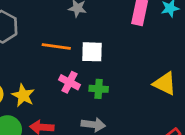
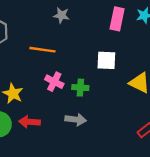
white square: (92, 52) -> (106, 60), moved

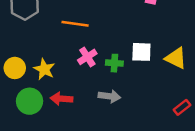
white square: (106, 60) -> (141, 52), moved
pink cross: (54, 82) -> (87, 57), turned 30

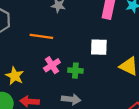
white square: (141, 52) -> (99, 47), moved

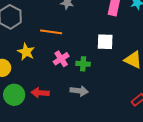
yellow star: (15, 76) -> (26, 52), moved

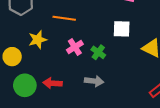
yellow star: (26, 52) -> (38, 40), turned 30
green cross: (83, 64) -> (98, 52), turned 32

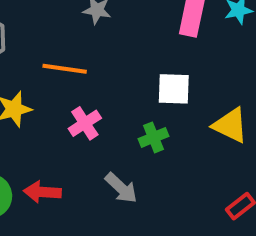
green cross: (98, 52) -> (154, 137), moved, turned 32
gray arrow: (94, 81) -> (121, 188), turned 36

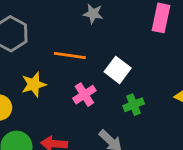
white square: (174, 89) -> (118, 70), moved, turned 35

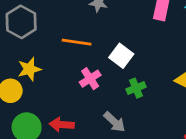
yellow star: (34, 84) -> (29, 69), moved

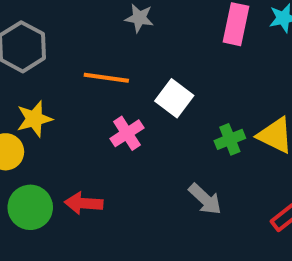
green cross: (136, 88) -> (230, 139), moved
gray arrow: (114, 122) -> (205, 199), moved

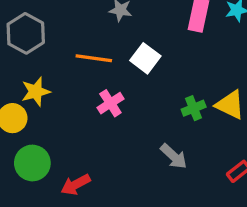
white square: (174, 98) -> (145, 58), moved
red arrow: (84, 203) -> (76, 185), moved, turned -32

